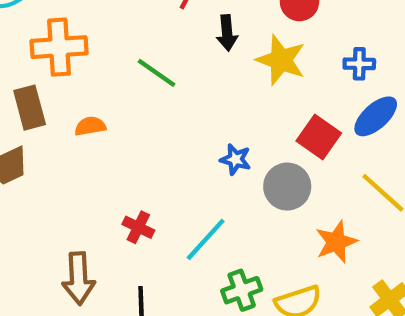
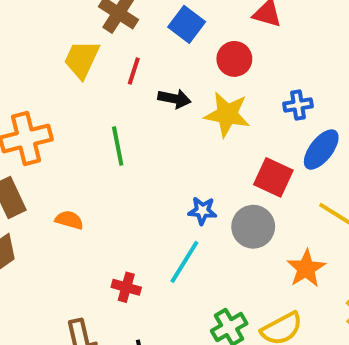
black arrow: (227, 33) -> (174, 99), turned -64
green line: (157, 73) -> (118, 146), turned 54
orange semicircle: (90, 126) -> (69, 220), moved, turned 36
cyan line: (206, 239) -> (184, 262), moved

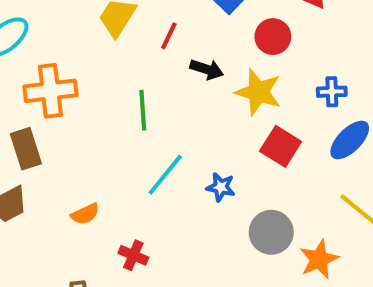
red square: (273, 177) -> (281, 146), moved
orange semicircle: (69, 220) -> (85, 214), moved, turned 132
gray circle: (253, 227) -> (271, 232), moved
cyan line: (184, 262) -> (165, 175), moved

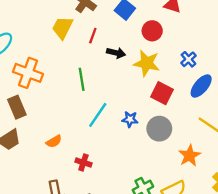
orange cross: (50, 91) -> (28, 73), turned 32
blue cross: (332, 92) -> (188, 59), turned -35
gray circle: (271, 232) -> (159, 129), moved

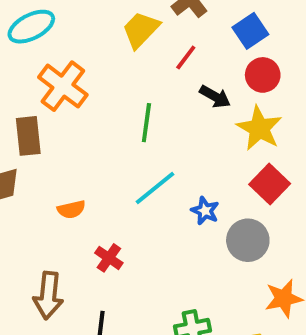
red circle: (152, 31) -> (263, 75), moved

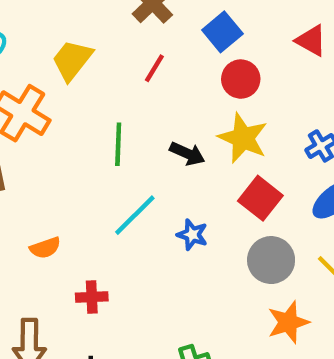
yellow trapezoid: (141, 30) -> (72, 60), moved
black arrow: (215, 97) -> (187, 154), moved
gray circle: (248, 240) -> (271, 260), moved
red cross: (109, 258) -> (92, 297), turned -32

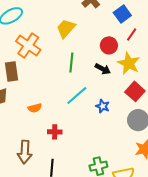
yellow trapezoid: (72, 60) -> (66, 28), moved
red line: (154, 68) -> (132, 34), moved
red circle: (241, 79) -> (109, 45), moved

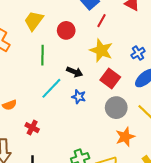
red circle: (109, 45) -> (66, 30), moved
black arrow: (103, 69) -> (75, 72), moved
red cross: (55, 132) -> (32, 128), turned 32

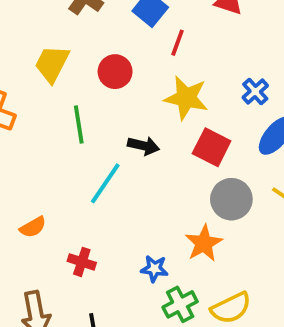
blue star: (79, 97) -> (154, 269), moved
orange star: (125, 137) -> (204, 243), moved

